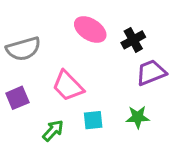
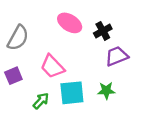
gray semicircle: (23, 49) -> (18, 38), turned -45
cyan square: (93, 120) -> (72, 93), size x1.6

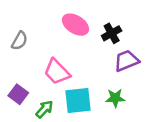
gray semicircle: (18, 38) -> (20, 41), size x0.7
purple square: (13, 76) -> (18, 94), moved, turned -30

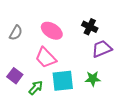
pink ellipse: (75, 25) -> (52, 31), moved
black cross: (112, 33) -> (90, 27), turned -35

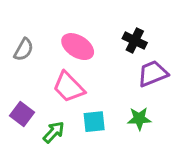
cyan square: (63, 81) -> (94, 122), size x0.7

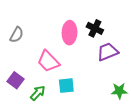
pink ellipse: (78, 47) -> (70, 33), moved, turned 60
green star: (139, 119) -> (119, 91), moved

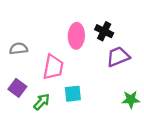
gray semicircle: (17, 35) -> (19, 49), moved, turned -126
pink trapezoid: (48, 61) -> (53, 67), turned -125

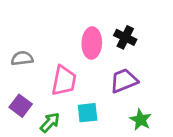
purple trapezoid: (118, 57) -> (124, 81), moved
green star: (131, 99) -> (141, 120), moved, turned 30

